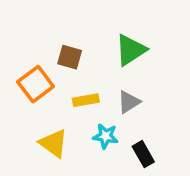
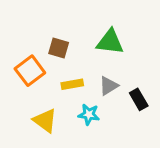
green triangle: (131, 50) -> (110, 42), turned 40
black rectangle: (143, 154) -> (139, 99), moved

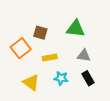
gray triangle: (108, 86) -> (84, 55), moved, turned 40
black rectangle: (139, 99) -> (88, 78), moved

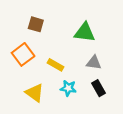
brown square: (40, 33) -> (36, 24), moved
yellow rectangle: (50, 58) -> (56, 65), turned 40

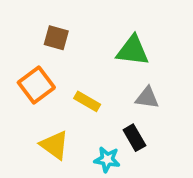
cyan star: (68, 88) -> (107, 160), moved
black rectangle: (98, 88) -> (134, 138), moved

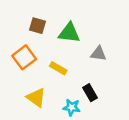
green triangle: (133, 50) -> (69, 33), moved
gray triangle: (147, 98) -> (98, 54), moved

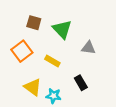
green triangle: (69, 33) -> (62, 29), turned 40
cyan star: (72, 107) -> (53, 96), moved

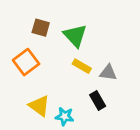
gray triangle: (88, 48) -> (108, 73), moved
yellow rectangle: (52, 61) -> (82, 66), moved

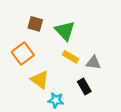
yellow triangle: (39, 106) -> (40, 80), moved

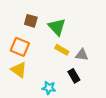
orange square: (23, 53) -> (20, 47), turned -30
yellow triangle: (40, 80) -> (19, 70), moved

